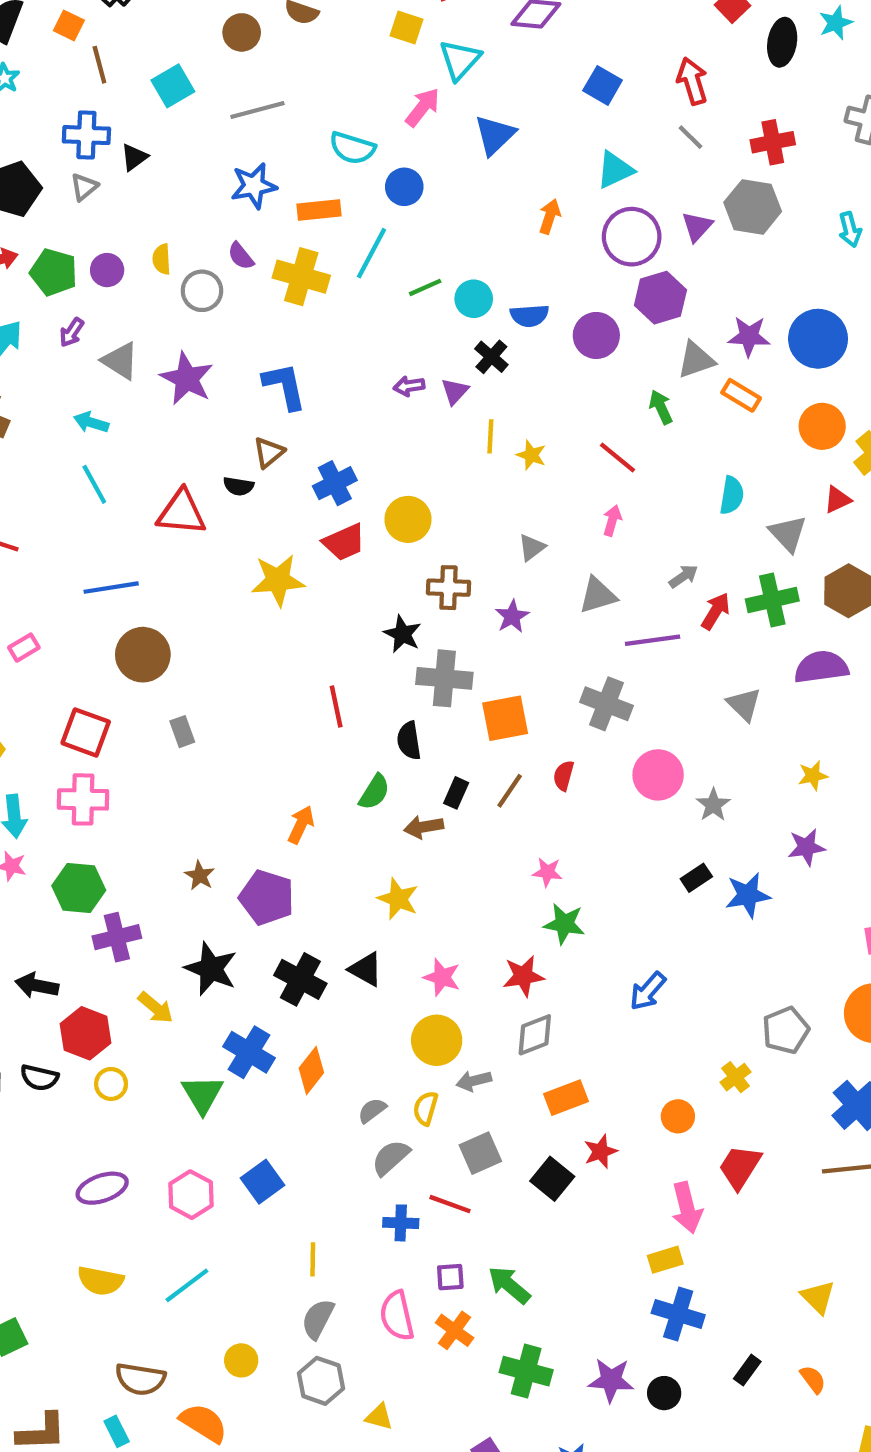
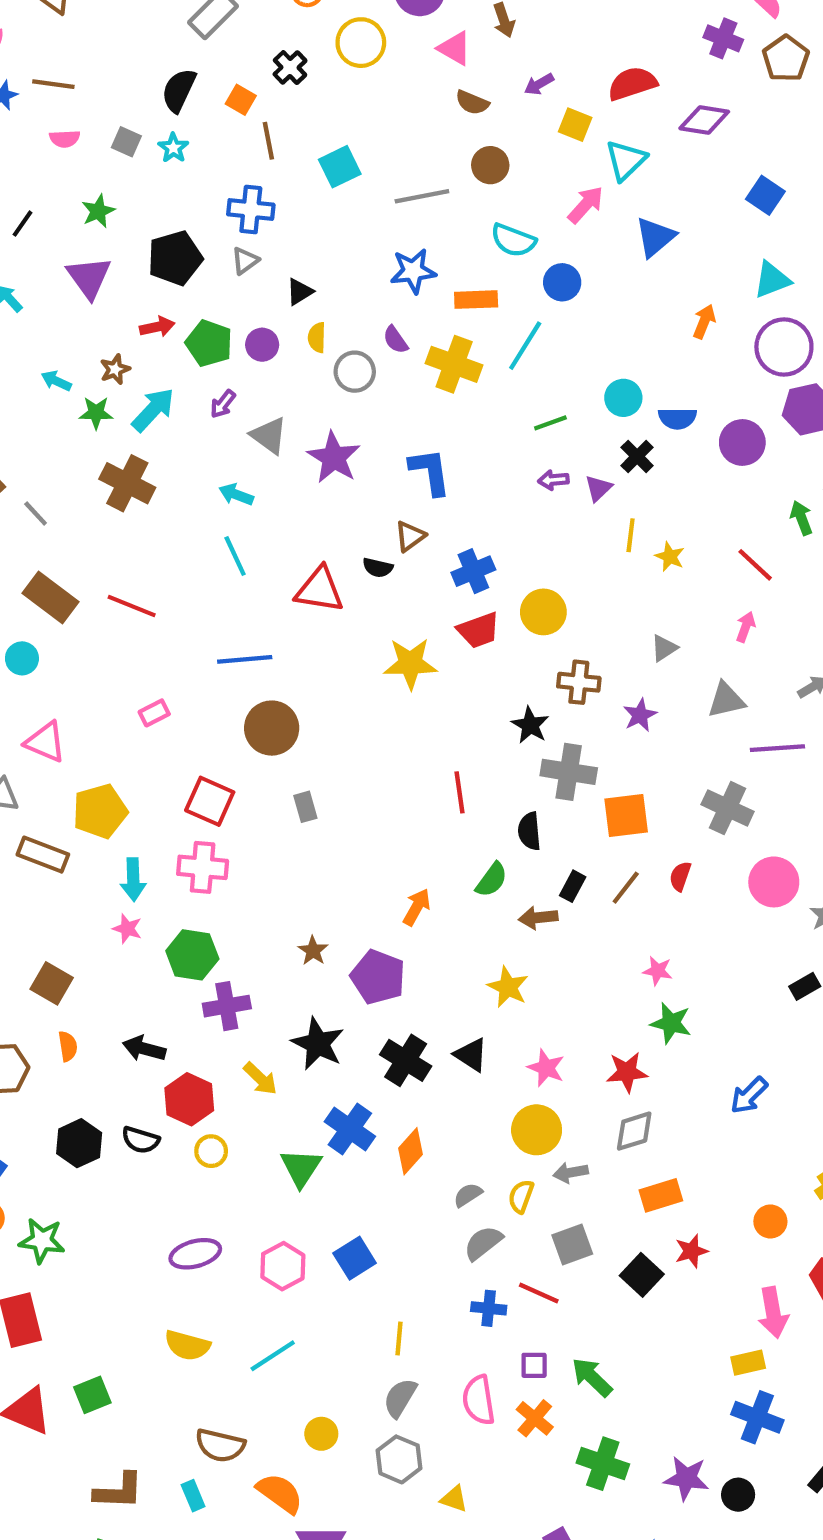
brown circle: (242, 32) -> (490, 165), moved
black triangle: (134, 157) -> (300, 292), moved
green line: (425, 287) -> (550, 423), moved

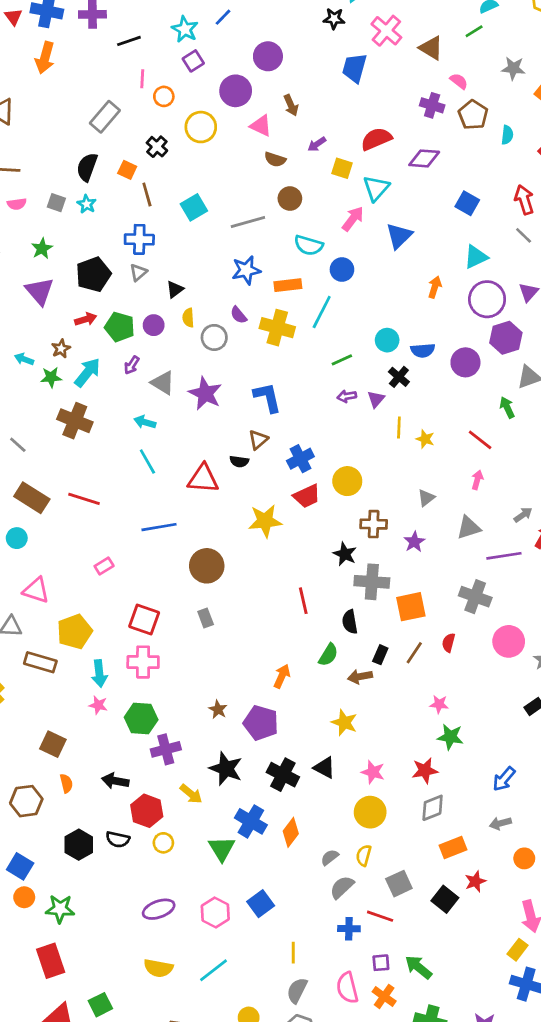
brown circle: (272, 728) -> (207, 566), moved
gray arrow: (571, 1173) -> (500, 823), moved
yellow rectangle: (748, 1363) -> (517, 950), turned -35

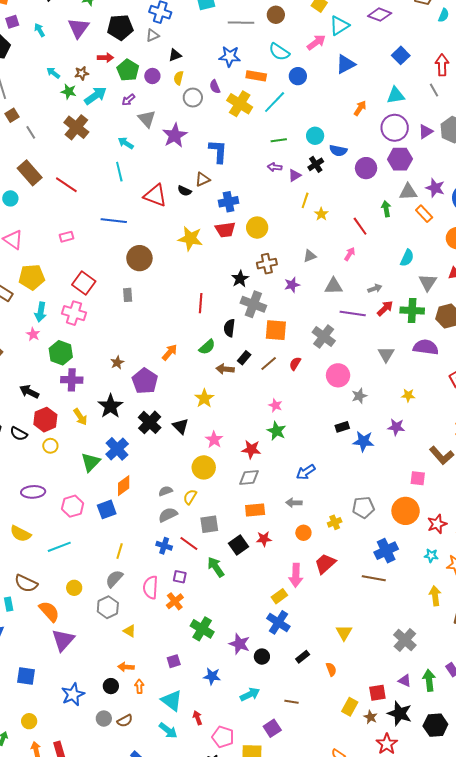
brown cross: (374, 524) -> (267, 264), turned -30
orange diamond: (291, 832) -> (124, 486), moved
green arrow: (418, 967) -> (216, 567), moved

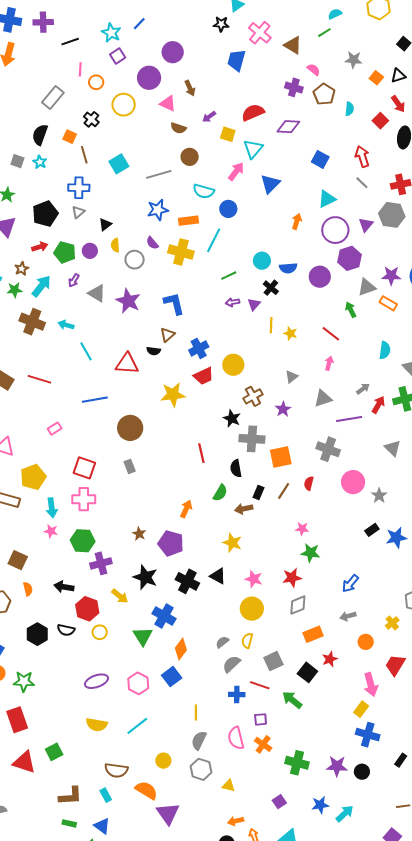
cyan arrow: (126, 143) -> (66, 325), moved
cyan arrow: (250, 694) -> (345, 814), moved

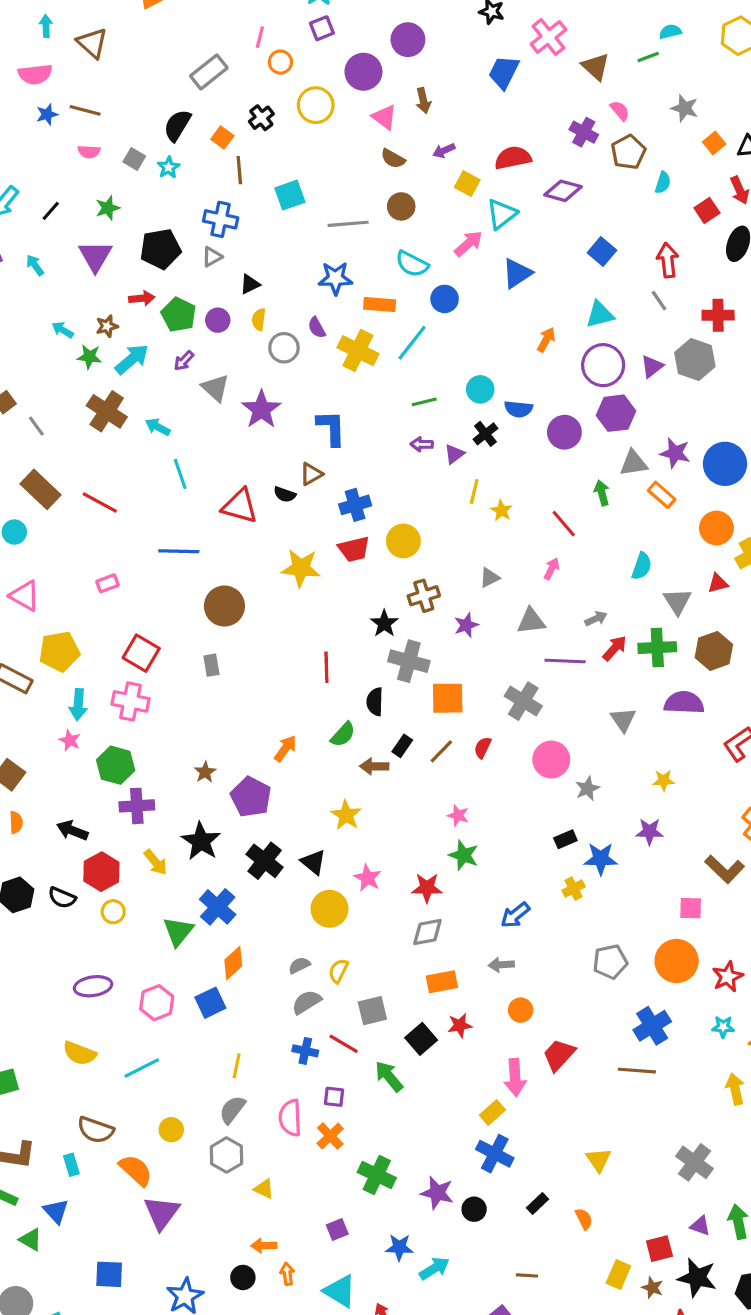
yellow circle: (252, 609) -> (329, 909), moved
yellow cross: (392, 623) -> (574, 889), moved

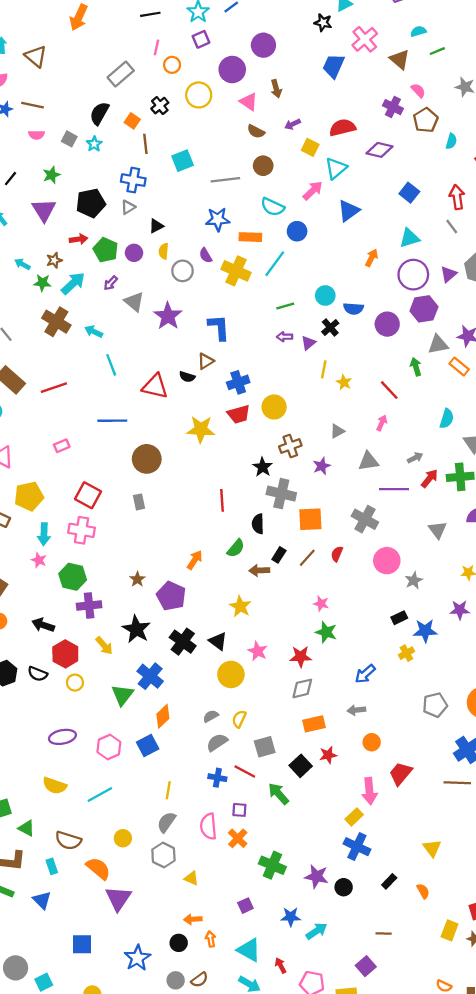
cyan semicircle: (670, 32) -> (418, 31), moved
red line: (100, 502) -> (54, 388), turned -45
green triangle: (31, 1240) -> (26, 828), moved

